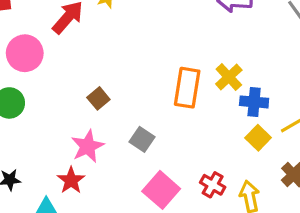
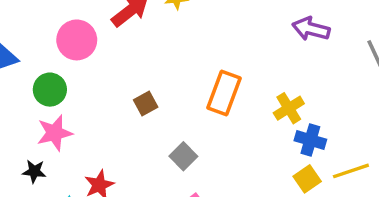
orange rectangle: (187, 88) -> (224, 93), moved
pink star: (88, 146) -> (55, 133), moved

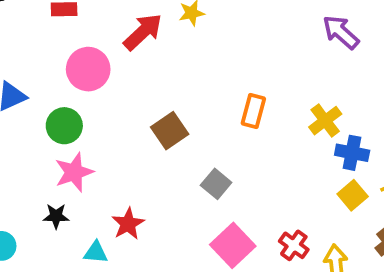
purple arrow: (311, 29) -> (341, 32), turned 33
orange rectangle: (224, 93) -> (253, 111), size x0.7
brown square: (146, 104) -> (170, 131), size x1.4

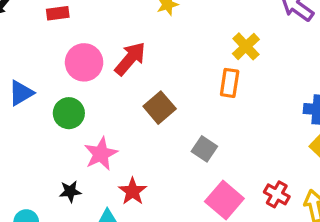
red arrow: (143, 32) -> (130, 59), moved
yellow cross: (325, 121) -> (246, 46), moved
pink star: (74, 172) -> (101, 154), moved

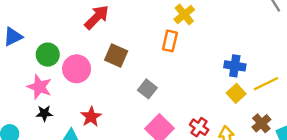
pink circle: (84, 62) -> (77, 69), moved
brown square: (160, 108) -> (116, 55), turned -30
pink star: (101, 154) -> (39, 87), moved, turned -30

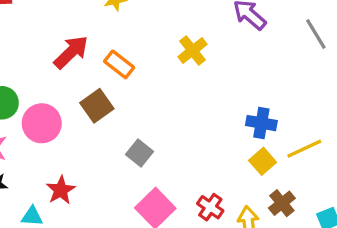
orange rectangle: (170, 41) -> (119, 64), moved, turned -66
brown square: (116, 55) -> (97, 106), turned 30
brown cross: (261, 123) -> (282, 203), moved

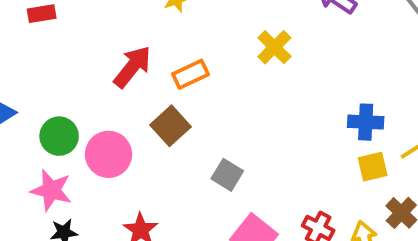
orange rectangle: (119, 64) -> (190, 74), turned -56
yellow square: (263, 161) -> (373, 167), turned 35

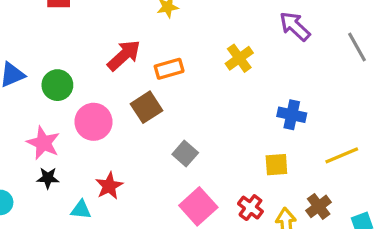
blue cross: (366, 122) -> (292, 115), moved
green circle: (59, 136) -> (57, 85), moved
yellow square: (373, 167) -> (276, 165), moved

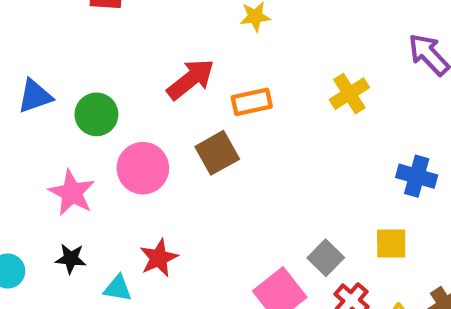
gray square: (185, 154) -> (326, 258), moved
black star: (48, 178) -> (71, 259), moved

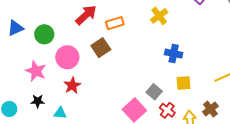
blue cross: (417, 176) -> (174, 54), moved
red star: (159, 258) -> (72, 85), moved

